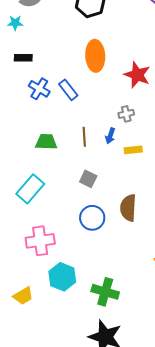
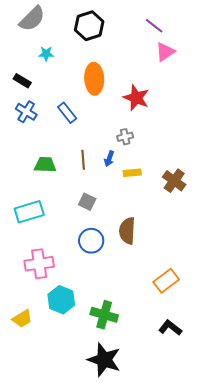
cyan star: (15, 23) -> (46, 54), moved
black rectangle: (23, 58) -> (22, 81), turned 30
blue cross: (39, 89) -> (26, 112), moved
cyan rectangle: (30, 189) -> (29, 212), turned 32

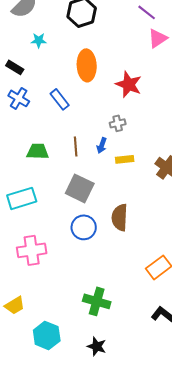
gray square: (87, 202) -> (80, 188), size x1.6
cyan hexagon: (61, 300) -> (47, 335), moved
black star: (104, 360) -> (97, 346), size x0.6

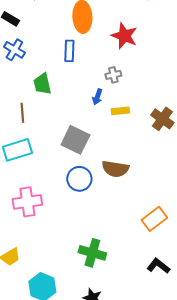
blue rectangle: (60, 99) -> (69, 51), moved, turned 40
brown line: (76, 146) -> (22, 113), moved
green trapezoid: (38, 151) -> (42, 84), moved, turned -105
brown semicircle: (120, 217) -> (115, 169), turned -84

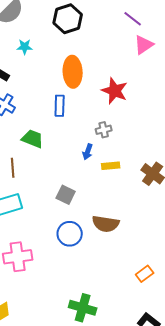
green trapezoid: (42, 84) -> (33, 139), turned 125
gray square: (75, 140) -> (66, 195), size x0.7
orange rectangle: (154, 219) -> (145, 274), size x0.7

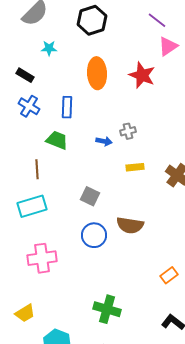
red star: (115, 91) -> (142, 75), moved
blue rectangle: (60, 106) -> (67, 107), moved
blue arrow: (88, 152) -> (104, 141), moved, turned -98

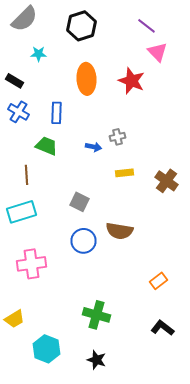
pink triangle: (168, 46) -> (158, 52), turned -40

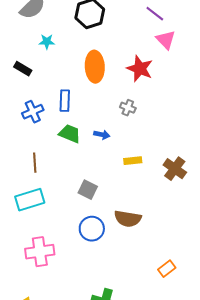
blue cross: (18, 112) -> (33, 112), moved, turned 35
gray cross: (118, 137) -> (128, 108), moved, turned 35
green trapezoid: (46, 146) -> (70, 134), moved

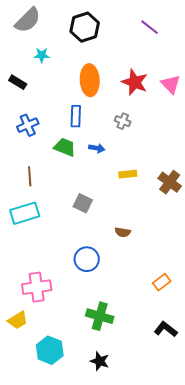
pink triangle: (166, 40) -> (171, 84), moved
blue rectangle: (65, 101) -> (76, 116), moved
brown semicircle: (128, 219) -> (123, 232), size x0.6
blue circle: (92, 229) -> (87, 259), moved
pink cross: (40, 252) -> (37, 287), moved

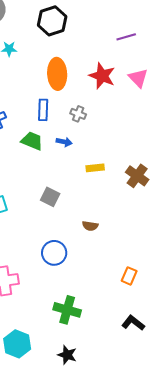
purple line: (150, 27) -> (126, 37), moved, turned -54
gray cross: (123, 121) -> (78, 114), moved
orange rectangle: (162, 282) -> (129, 276), turned -30

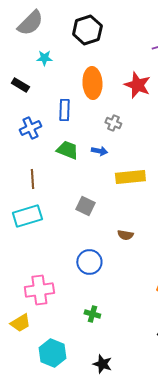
blue rectangle: (43, 110) -> (64, 110), moved
yellow rectangle: (95, 168) -> (130, 177), size x1.6
green cross: (67, 310) -> (92, 314), moved, size x0.6

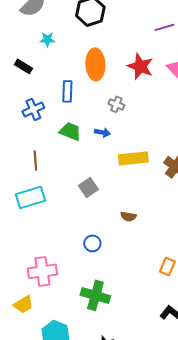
gray square: (85, 206) -> (88, 187), turned 30
blue circle: (89, 262) -> (92, 243), size x0.7
green cross: (92, 314) -> (95, 295), size x1.8

